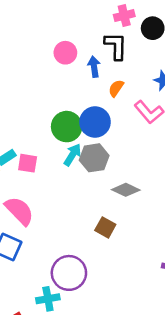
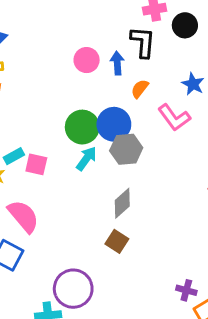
pink circle: (65, 53) -> (87, 60), moved
gray hexagon: (94, 158) -> (126, 149), moved
gray diamond: (126, 190) -> (122, 203), moved, turned -72

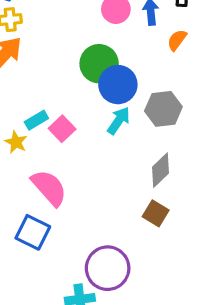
blue circle: (114, 124) -> (118, 85), moved
green circle: (82, 127) -> (99, 64), moved
pink square: (36, 164) -> (62, 129), turned 35

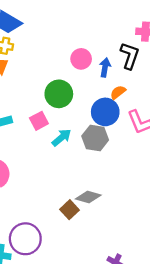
blue circle: (118, 85) -> (105, 112), moved
pink square: (62, 129) -> (39, 121), moved
gray diamond: (161, 170) -> (88, 197), moved, turned 45

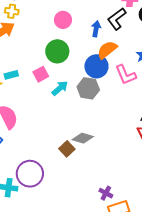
black L-shape: (130, 56) -> (117, 19), turned -145
pink circle: (81, 59) -> (63, 20), moved
orange semicircle: (118, 92) -> (107, 50), size x1.5

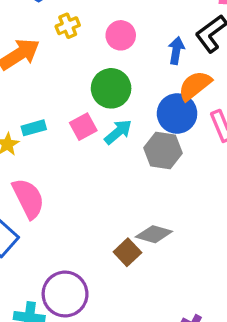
yellow cross: (12, 11) -> (68, 26), moved, turned -32
cyan arrow: (60, 88) -> (118, 132), moved

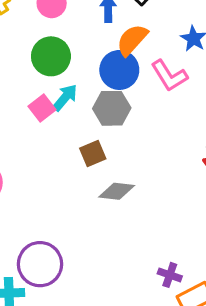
pink square: (83, 127) -> (42, 108), moved
brown square: (127, 252) -> (93, 154), moved, turned 30

